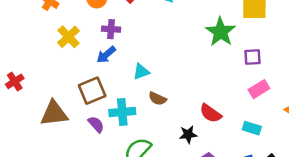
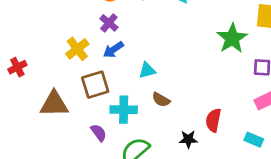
purple cross: (111, 29) -> (109, 23), moved, turned 30
yellow cross: (69, 37) -> (77, 49), moved
red semicircle: (211, 113) -> (213, 120), turned 60
purple semicircle: (96, 124) -> (99, 133), moved

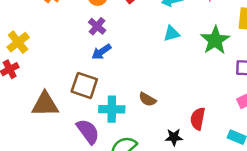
yellow cross: (77, 49) -> (18, 42), moved
cyan triangle: (147, 70) -> (172, 34), moved
brown square: (95, 85) -> (84, 85), turned 36
purple semicircle: (99, 133) -> (88, 131), size x1.5

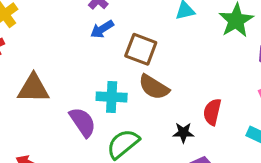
brown square: (84, 85) -> (141, 49), moved
brown semicircle: (147, 99) -> (154, 87), size x1.5

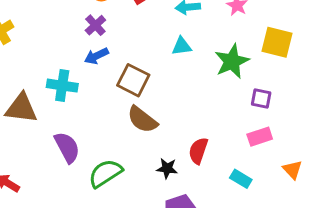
cyan cross: (112, 97) -> (62, 86), moved

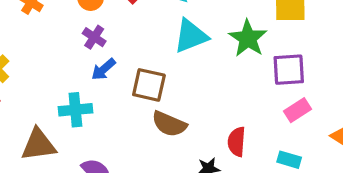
cyan triangle: (182, 46) -> (191, 36), size x1.6
purple square: (261, 99) -> (289, 70), size x1.5

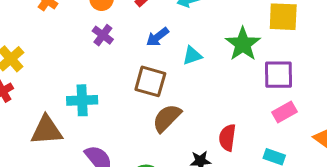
cyan triangle: (191, 36) -> (192, 55), moved, size x0.6
blue arrow: (103, 69) -> (158, 37), moved
brown semicircle: (169, 124) -> (167, 118), turned 108

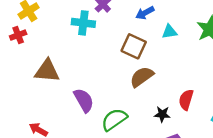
cyan cross: (82, 100) -> (83, 23), moved

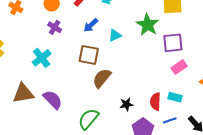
cyan cross: (83, 23) -> (42, 58), moved, turned -30
purple semicircle: (84, 100) -> (53, 100), moved
red semicircle: (186, 100) -> (155, 101), moved

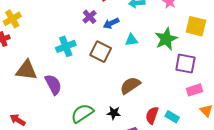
purple cross: (55, 27) -> (90, 17), moved
cyan cross: (42, 58) -> (66, 46), moved
pink rectangle: (179, 67) -> (195, 90), moved
brown semicircle: (102, 78) -> (130, 85), moved
black star: (127, 104) -> (114, 113), moved

